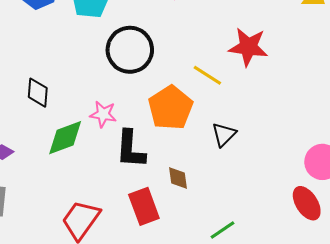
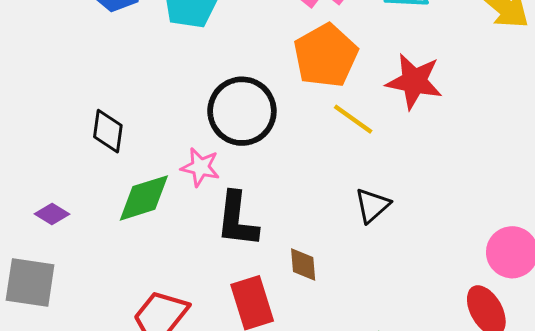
black circle: (130, 50) -> (242, 111), moved
orange pentagon: (170, 108) -> (326, 56), moved

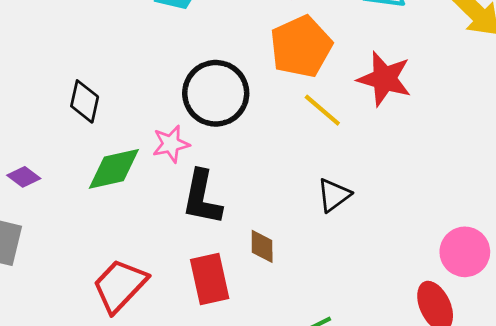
pink star: (200, 167) -> (171, 144), turned -30

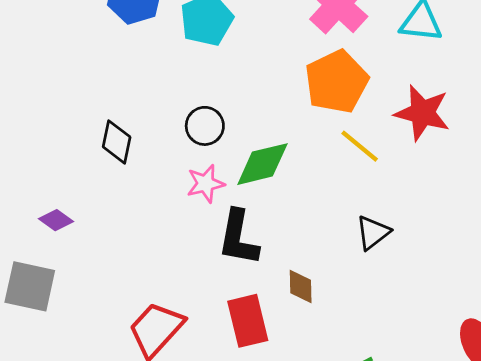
black circle: (216, 93) -> (205, 126), moved, size x0.6
green diamond: (114, 169) -> (262, 164), moved

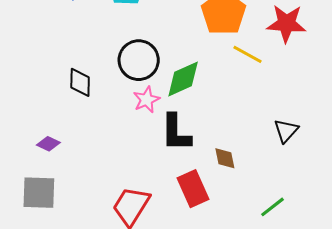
black circle: (205, 126) -> (139, 60), size x1.5
black triangle: (373, 233) -> (286, 131), moved

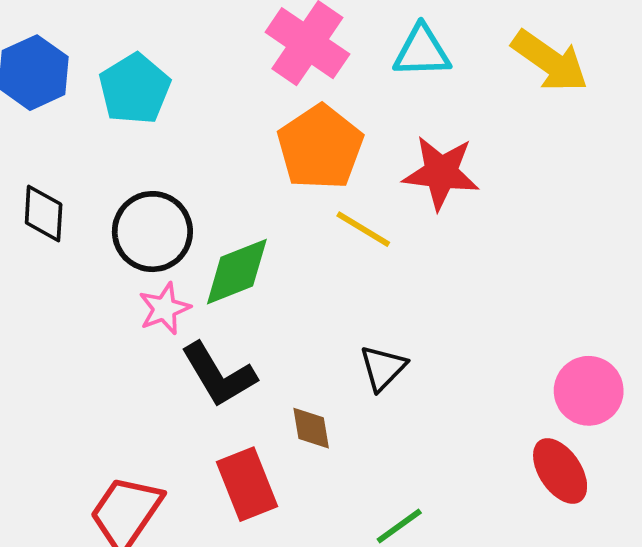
black diamond: (80, 82) -> (44, 213), moved
black triangle: (286, 131) -> (383, 368), moved
black L-shape: (176, 133) -> (219, 375), turned -33

